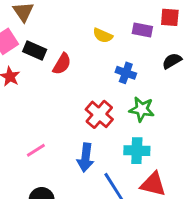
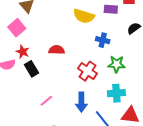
yellow semicircle: (103, 35) -> (84, 16), size x1.5
black rectangle: (35, 51) -> (32, 69), moved, turned 42
red semicircle: (62, 64) -> (57, 50), moved, turned -112

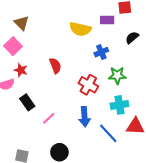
blue cross: (103, 40) -> (101, 52), turned -32
red semicircle: (57, 50) -> (55, 66), turned 70
black rectangle: (32, 69) -> (27, 102), moved

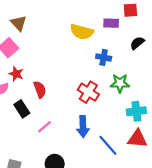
blue cross: (101, 52) -> (104, 57), turned 32
red semicircle: (55, 66) -> (40, 89), moved
cyan cross: (119, 105) -> (136, 111), moved

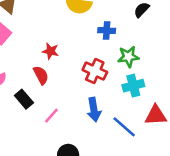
red star: (16, 74) -> (51, 51), moved
cyan cross: (136, 111) -> (133, 86), moved

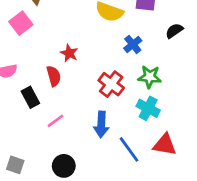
blue cross: (107, 31) -> (133, 44), turned 35
cyan cross: (133, 86) -> (148, 108), turned 30

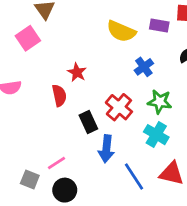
black rectangle: (30, 97) -> (88, 122), moved
pink line: (55, 121) -> (56, 163), moved
gray square: (15, 165) -> (30, 180), moved

